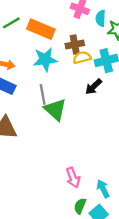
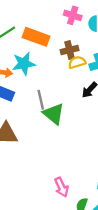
cyan star: (45, 59) -> (24, 64), moved
pink arrow: (73, 178) -> (61, 187), moved

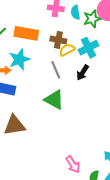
brown cross: (69, 50) -> (58, 40), turned 35
gray line: (41, 100) -> (56, 70), moved

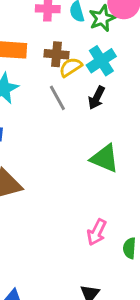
green triangle: (54, 100) -> (105, 158), moved
pink arrow: (73, 164) -> (97, 232), turned 66

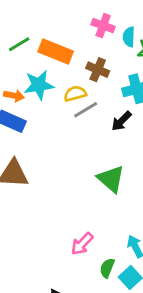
yellow semicircle: (71, 67) -> (75, 94), moved
gray line: (57, 98) -> (86, 110), turned 70

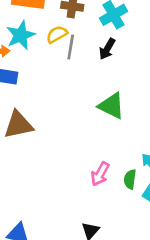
gray line: (86, 110) -> (71, 47), turned -35
green semicircle: (107, 268) -> (130, 179), moved

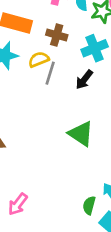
pink arrow: (100, 174) -> (18, 204), moved

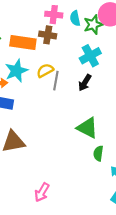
brown cross: (57, 35) -> (48, 35), moved
green semicircle: (89, 205) -> (98, 153), moved

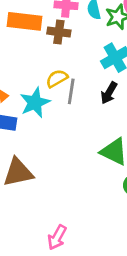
orange rectangle: (23, 42) -> (24, 21), moved
cyan star: (16, 71) -> (35, 103), moved

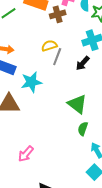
brown cross: (59, 32) -> (58, 14), turned -35
cyan star: (35, 103) -> (31, 82), moved

